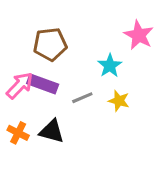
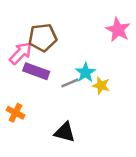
cyan star: (110, 66) -> (85, 73), moved
pink arrow: (20, 85) -> (21, 53), moved
black triangle: (52, 131) -> (65, 132), moved

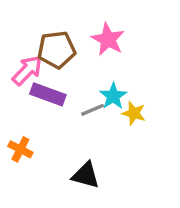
pink star: (118, 30) -> (108, 39), moved

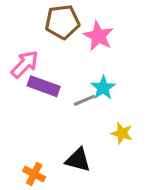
brown pentagon: (56, 50) -> (62, 22), moved
yellow star: (134, 113) -> (122, 133), moved
orange cross: (20, 149) -> (34, 174), moved

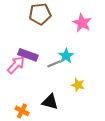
pink star: (98, 36) -> (82, 23), moved
pink arrow: (25, 64) -> (16, 65), moved

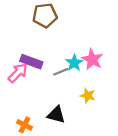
pink star: (82, 23) -> (92, 59), moved

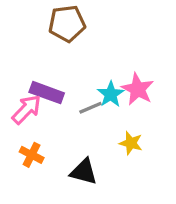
orange cross: (25, 125) -> (32, 155), moved

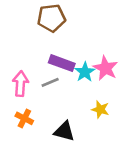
purple rectangle: (47, 93) -> (62, 63), moved
gray line: (90, 108) -> (50, 82), moved
pink arrow: (27, 109) -> (20, 84), turned -40

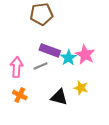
black triangle: (64, 131) -> (59, 97), moved

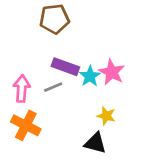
orange cross: (20, 95) -> (26, 125), size x1.5
black triangle: (59, 97) -> (95, 143), moved

